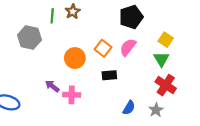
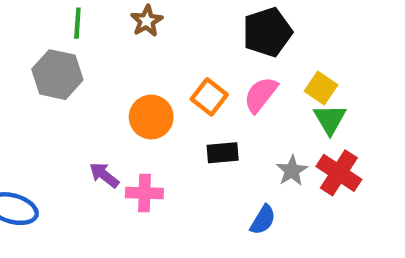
green line: (52, 16) -> (77, 23), moved
yellow square: (166, 40) -> (321, 88), moved
gray star: (156, 110) -> (292, 171), moved

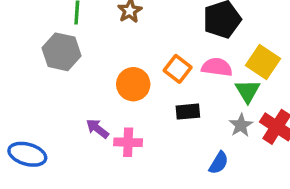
yellow square: (321, 88) -> (263, 62), size x1.4
pink semicircle: (261, 95) -> (217, 67), turned 60
green triangle: (330, 119) -> (248, 91), moved

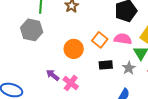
gray star: (241, 125) -> (129, 68), moved
pink cross: (128, 142) -> (71, 83), turned 35

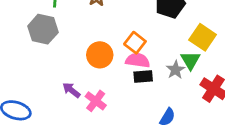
pink semicircle: (123, 39) -> (138, 60), moved
gray star: (129, 68) -> (176, 70), moved

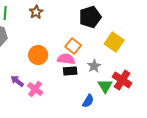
orange square: (135, 43) -> (73, 46), moved
green triangle: (190, 60) -> (105, 86), moved

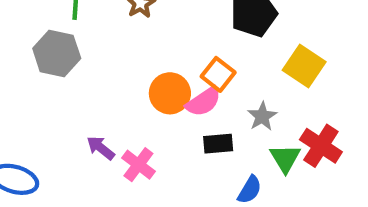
orange circle: (38, 55) -> (170, 93), moved
pink semicircle: (66, 59) -> (203, 102), turned 138
black rectangle: (70, 71) -> (218, 144), moved

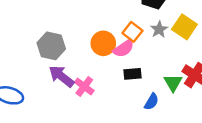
gray hexagon: (57, 53) -> (51, 46), moved
gray star: (262, 116) -> (159, 29), moved
purple arrow: (101, 148) -> (61, 76), size x1.5

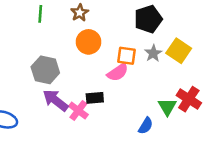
orange square: (132, 32) -> (127, 56), turned -30
orange circle: (103, 43) -> (89, 42), moved
black rectangle: (132, 74) -> (95, 98), moved

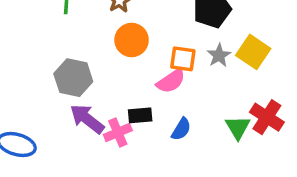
pink cross: (78, 110) -> (118, 133), turned 30
blue semicircle: (146, 126) -> (181, 129), moved

